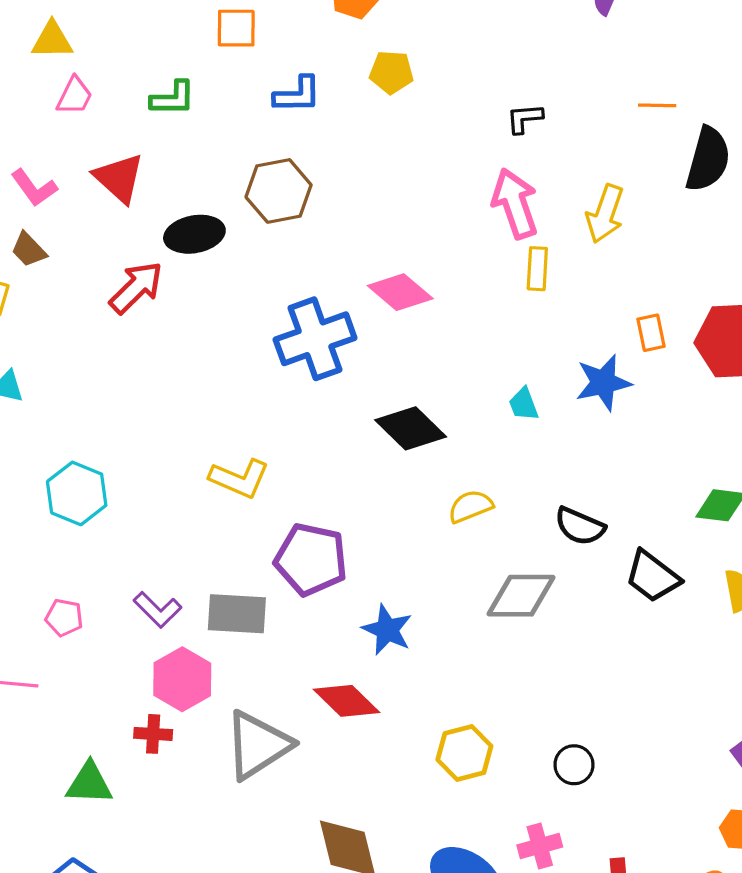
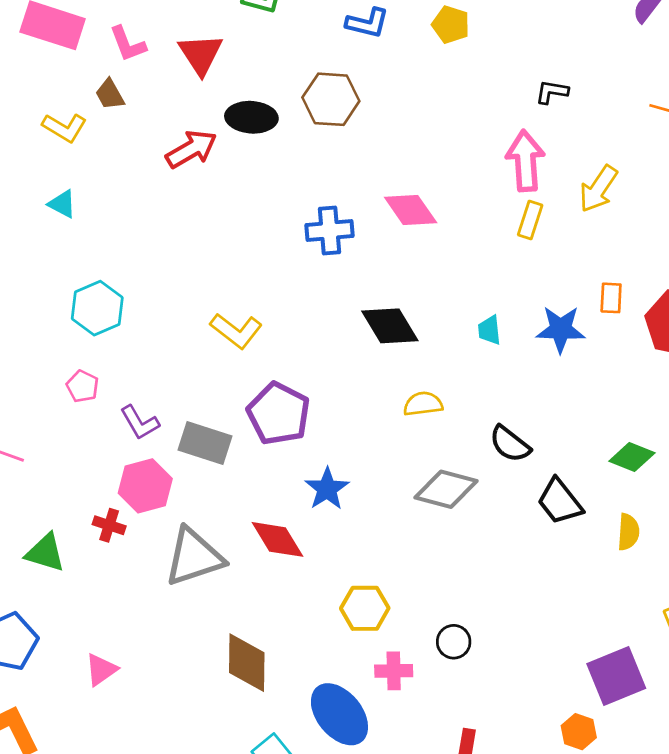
blue cross: (315, 339) -> (329, 231), size x0.7
pink pentagon: (64, 618) -> (82, 386), moved
pink cross: (540, 846) -> (394, 671), moved

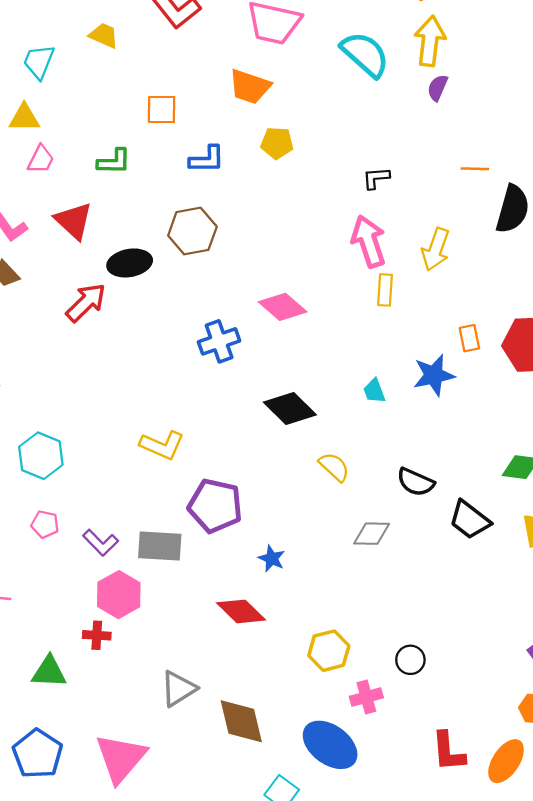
yellow semicircle: (423, 404) -> (334, 467), turned 64
blue star: (327, 489) -> (272, 559), size x0.7
gray diamond: (446, 489) -> (372, 534), size x0.7
gray triangle: (194, 557) -> (179, 689), moved, size x0.7
pink triangle: (101, 670) -> (121, 758), size x1.8

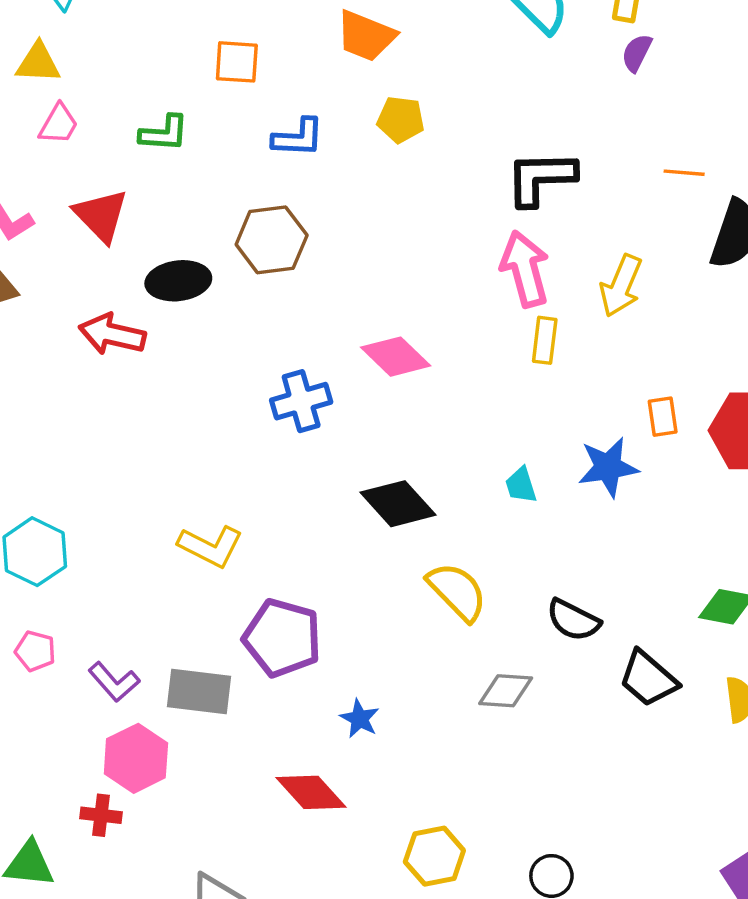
black L-shape: (376, 178) -> (541, 178), size x1.8
red arrow: (86, 302) -> (112, 334), turned -126
yellow semicircle: (334, 467) -> (457, 591), size x1.4

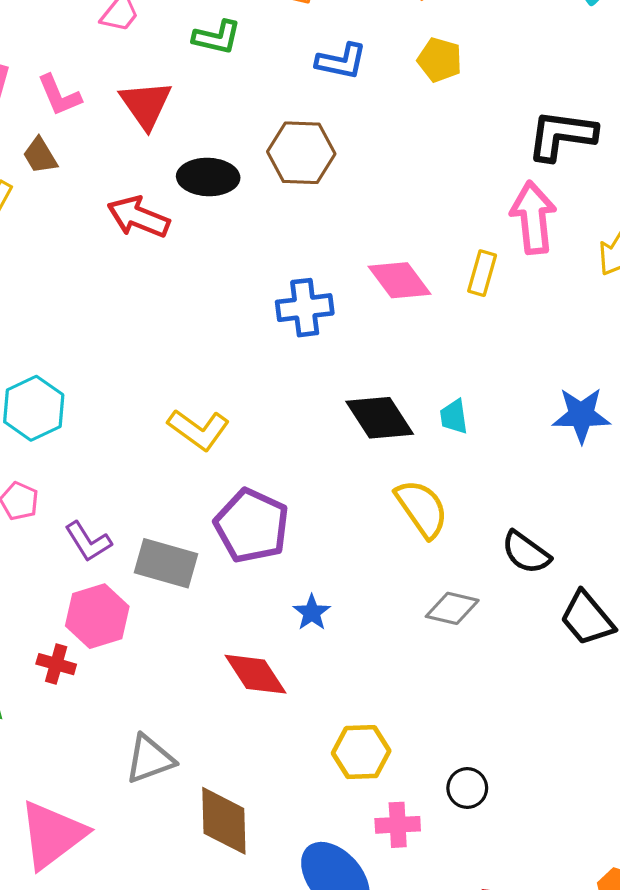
yellow rectangle: (545, 340) -> (482, 273), moved
cyan trapezoid: (521, 485) -> (454, 417), moved

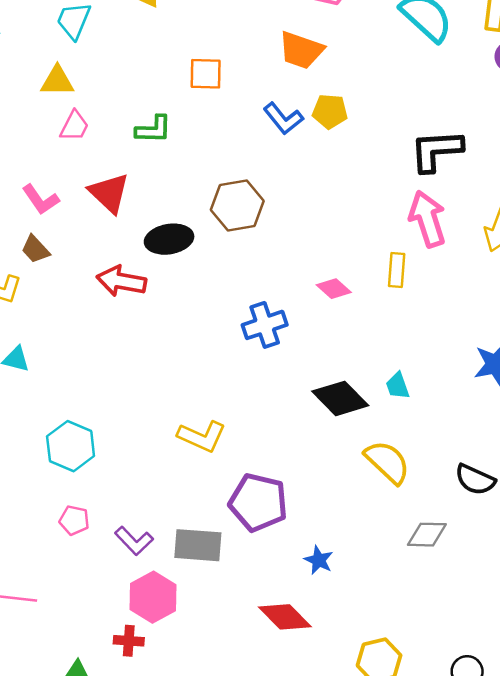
blue L-shape: (341, 61) -> (283, 119), moved, turned 51
pink diamond: (400, 280) -> (334, 289), size x0.7

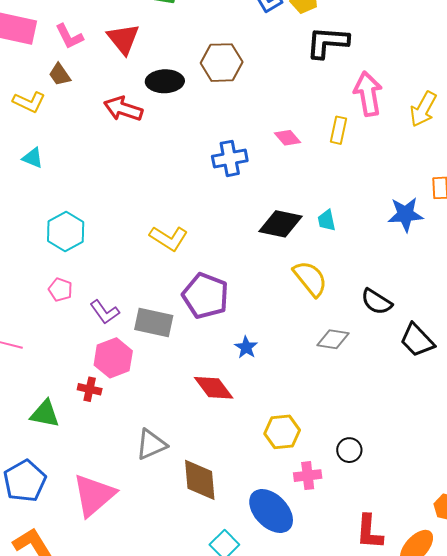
black L-shape: (436, 151) -> (327, 42), moved
black diamond: (340, 398) -> (281, 224), turned -42

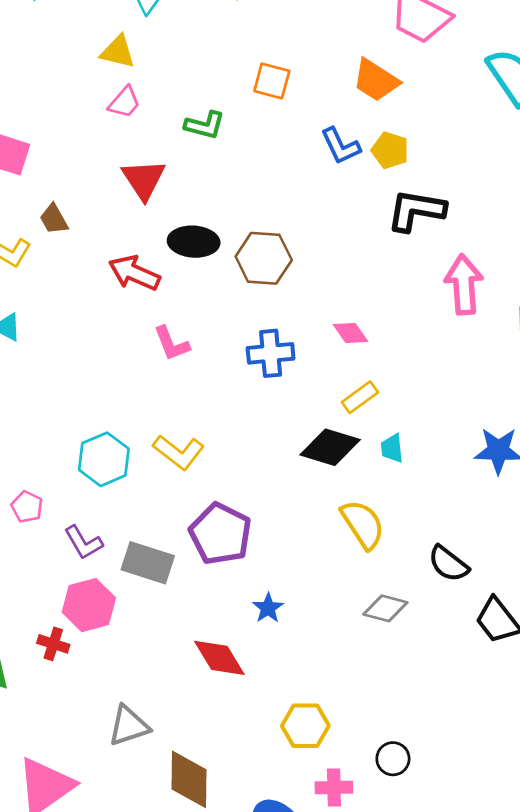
pink L-shape: (69, 36) -> (172, 344), moved
brown hexagon: (222, 63) -> (264, 258), moved
yellow rectangle: (338, 130) -> (360, 397), moved, turned 36
cyan hexagon: (66, 232) -> (104, 459), moved

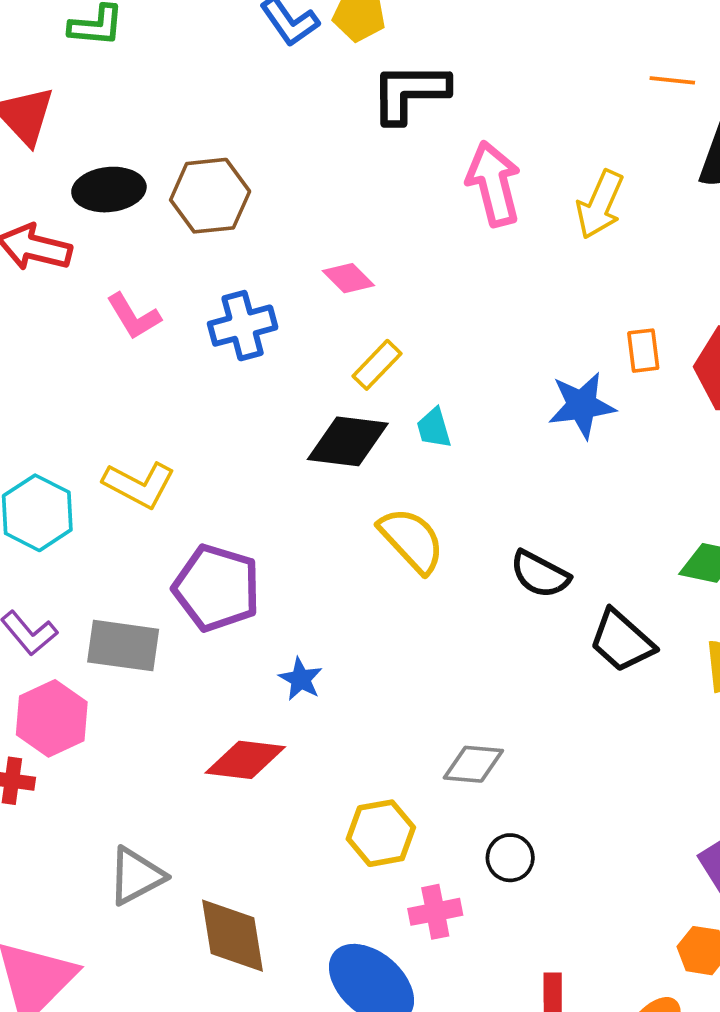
pink L-shape: (172, 344) -> (134, 316), moved
gray diamond: (385, 608) -> (473, 764), moved
red diamond: (219, 658) -> (245, 760), turned -42

